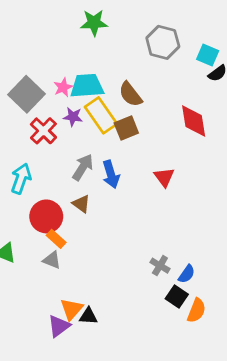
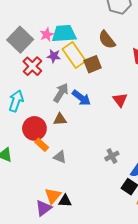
brown semicircle: (130, 94) -> (107, 40), moved
blue arrow: (111, 174) -> (81, 98), turned -36
brown triangle: (81, 204) -> (60, 119), turned -40
gray triangle: (52, 260) -> (60, 157), moved
gray cross: (160, 266) -> (112, 156), moved, turned 32

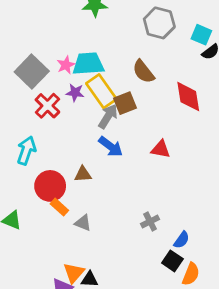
gray arrow: (61, 93) -> (108, 116), moved
red triangle: (120, 100) -> (161, 149), turned -42

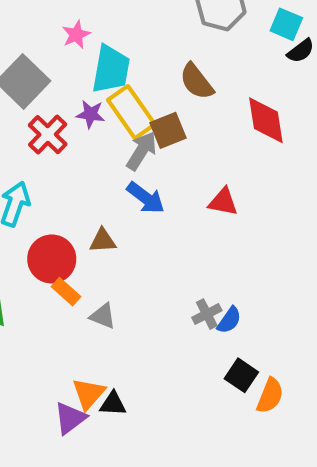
cyan trapezoid: (88, 64) -> (111, 69), turned 104
pink star: (66, 65) -> (76, 35), moved
blue semicircle: (182, 240) -> (229, 320), moved

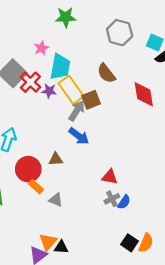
red cross: (48, 135) -> (30, 82), moved
red triangle: (223, 202) -> (110, 177), moved
black square: (241, 375) -> (129, 243), moved

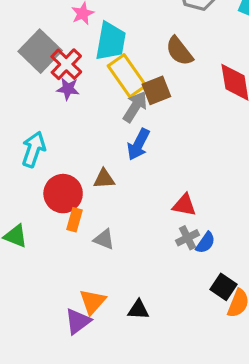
purple star: (49, 91) -> (68, 89), moved
blue arrow: (79, 136) -> (138, 144), turned 80
orange rectangle: (36, 187) -> (75, 220), turned 64
black square: (129, 243) -> (224, 287), moved
black triangle: (61, 247) -> (138, 310), moved

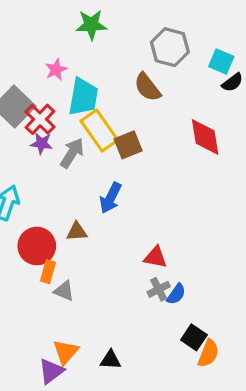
brown semicircle: (179, 51) -> (147, 87), moved
gray arrow: (135, 107) -> (72, 153), moved
gray triangle: (104, 239) -> (64, 291), moved

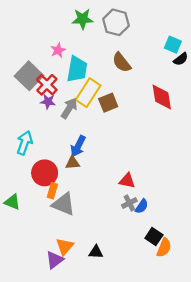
gray hexagon: (170, 47) -> (116, 22), moved
yellow rectangle: (99, 131) -> (88, 93), turned 68
blue arrow: (111, 198) -> (78, 146), moved
gray triangle: (64, 291) -> (64, 204), size x1.6

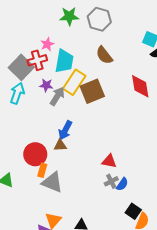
red cross: (47, 85) -> (37, 60), moved, turned 30
purple star: (48, 101) -> (46, 85), moved
brown square: (108, 103) -> (92, 91), size x1.4
cyan arrow: (25, 143) -> (17, 93), moved

